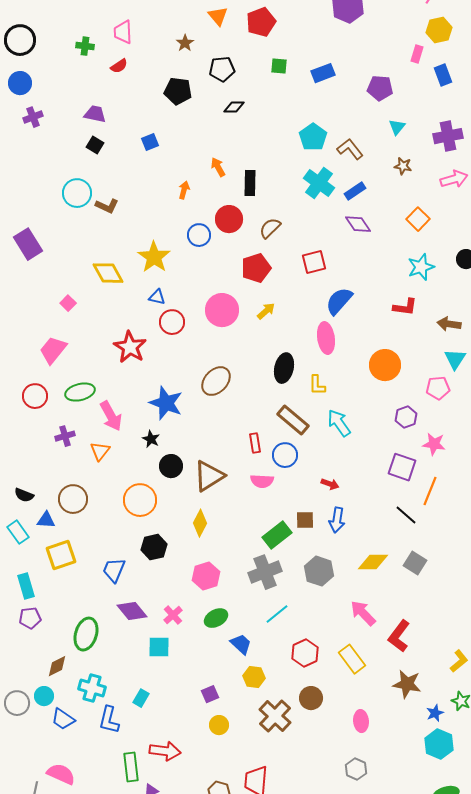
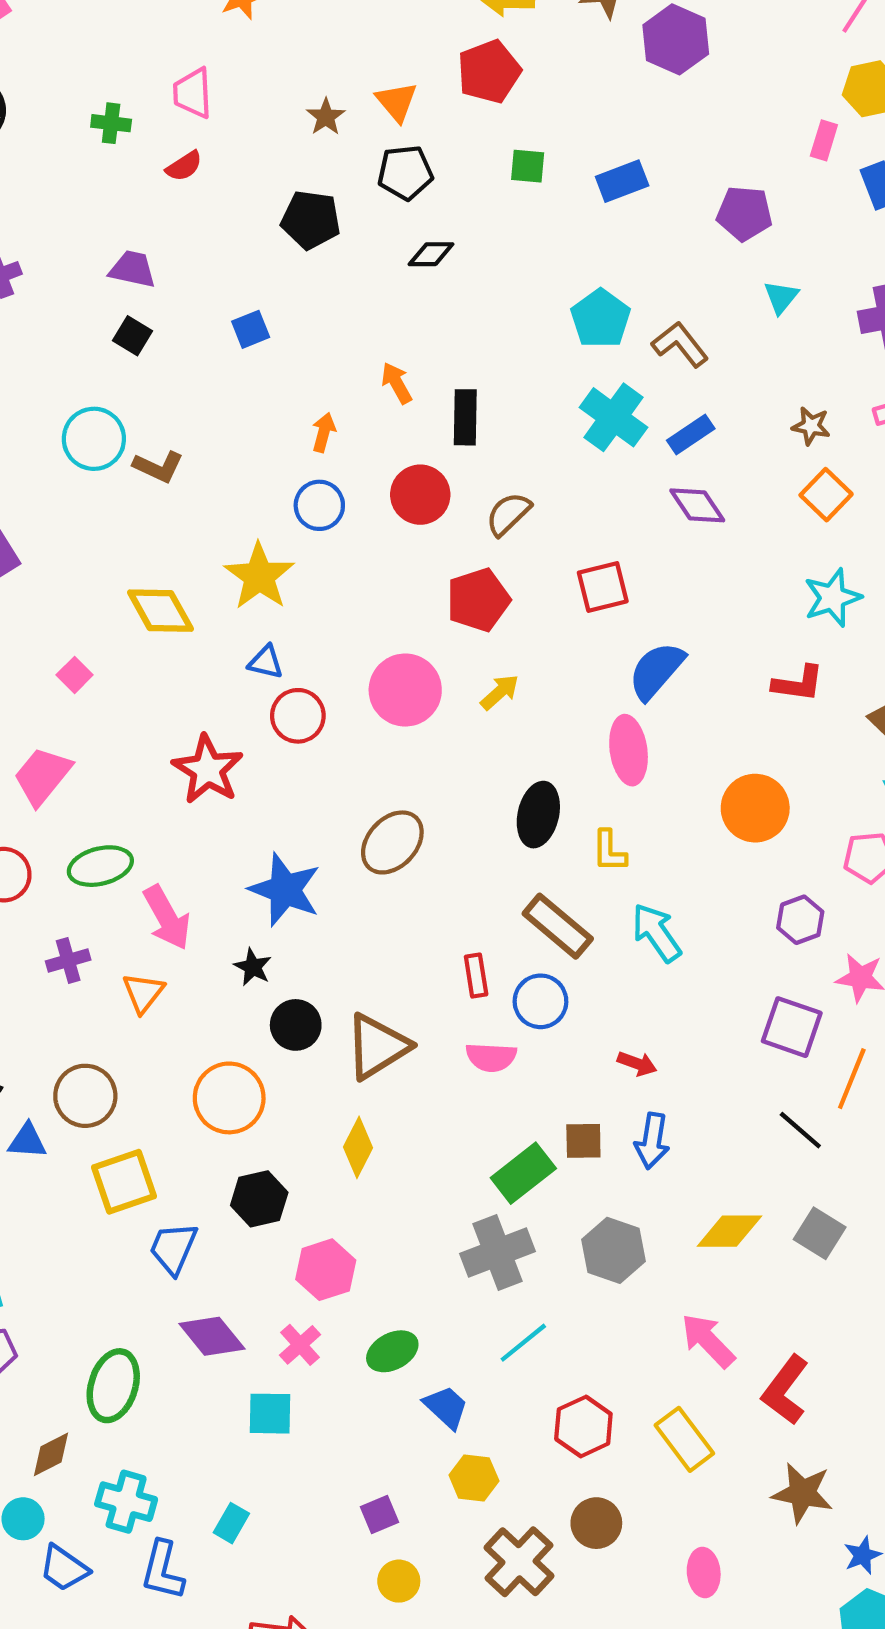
orange triangle: (218, 16) -> (397, 102), moved
brown star: (403, 166) -> (811, 426), moved
blue circle: (199, 235) -> (319, 505), moved
yellow square: (61, 555) -> (124, 1182), moved
pink hexagon: (206, 576) -> (326, 1270), moved

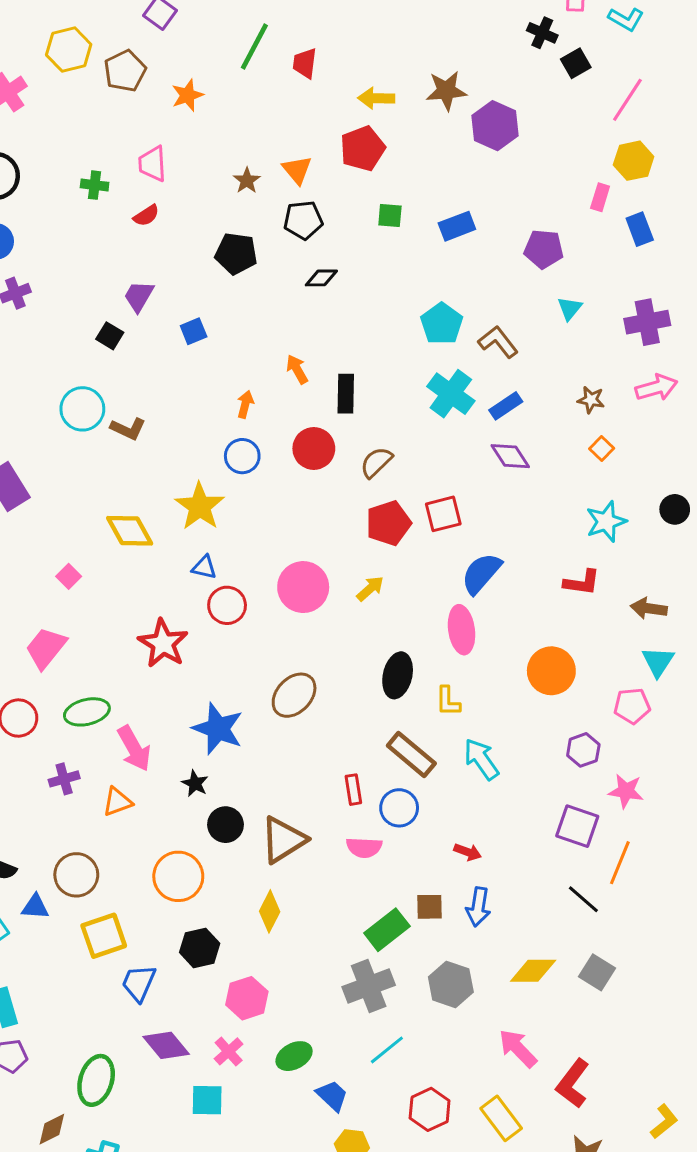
purple trapezoid: (133, 269) -> (139, 296), moved, turned -72
orange square: (826, 495) -> (602, 448), size x0.7
red pentagon: (478, 600) -> (388, 523), moved
orange triangle: (143, 993) -> (117, 802), turned 32

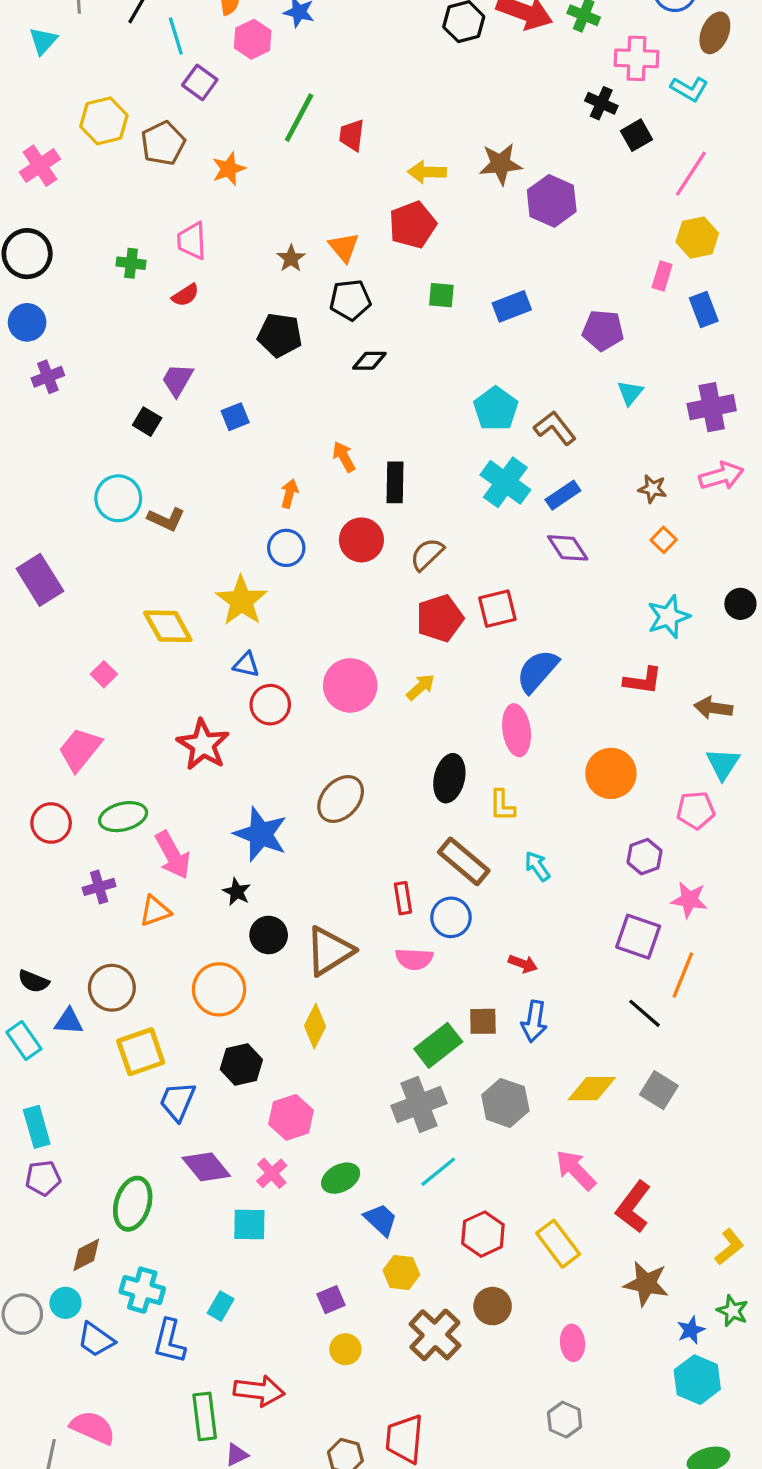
cyan arrow: (481, 759) -> (537, 866), size x0.7

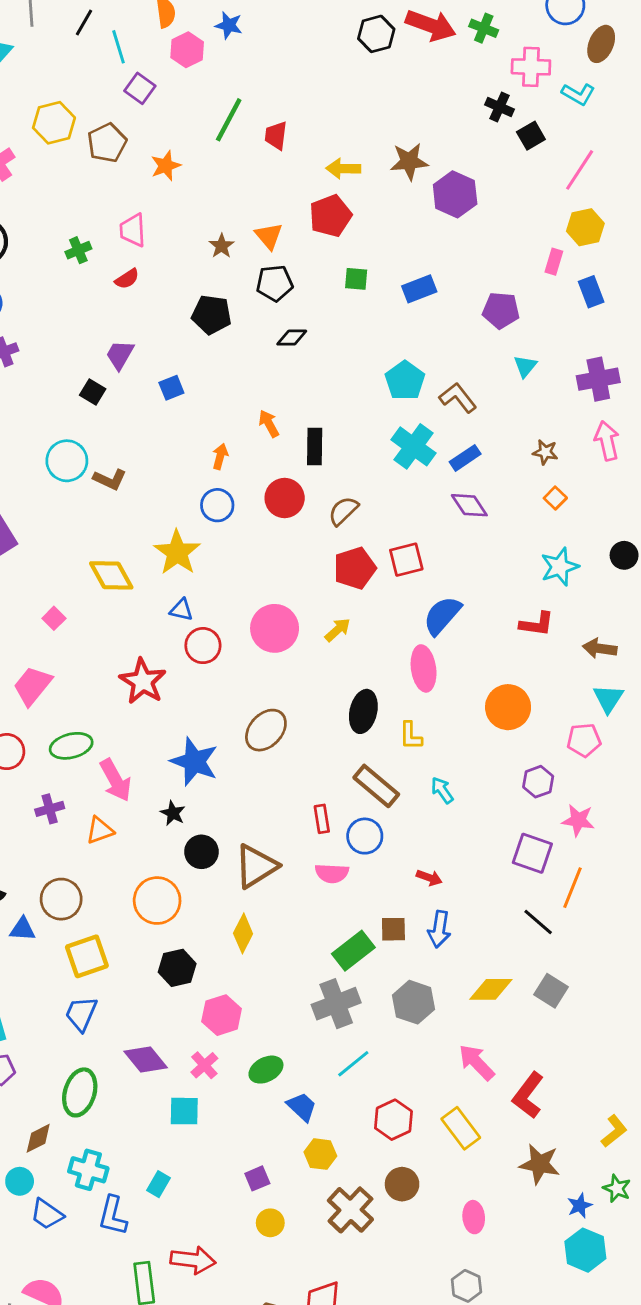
green cross: (131, 263) -> (78, 250), turned -30
pink arrow: (721, 476) -> (607, 441), turned -87
blue trapezoid: (177, 1101) -> (81, 1014), moved

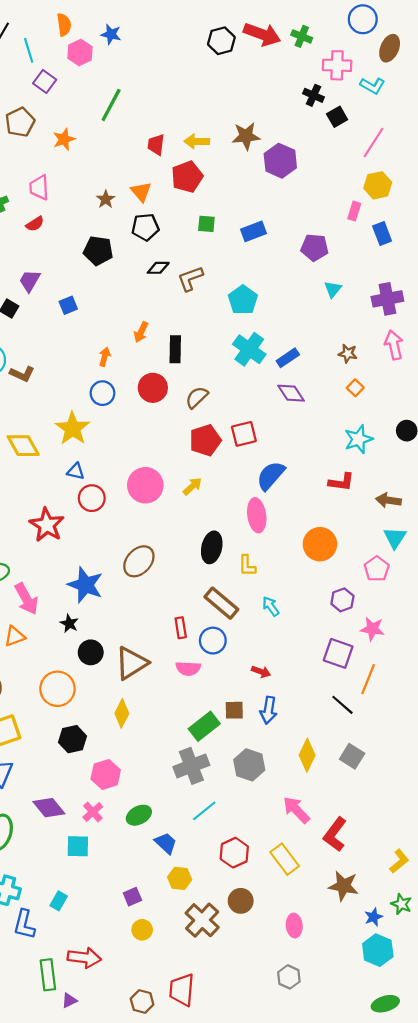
red trapezoid: (276, 136) -> (156, 145), moved
brown L-shape: (458, 398) -> (190, 279), moved, turned -72
orange arrow: (269, 424) -> (141, 332), turned -126
pink pentagon: (584, 740) -> (377, 569), turned -30
yellow diamond: (491, 989) -> (307, 755), turned -64

